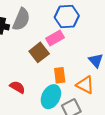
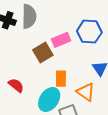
blue hexagon: (67, 17) -> (89, 32), moved
gray semicircle: (21, 19) -> (29, 16), turned -30

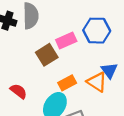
orange rectangle: (61, 79) -> (67, 83), turned 63
orange triangle: (86, 92) -> (97, 82), moved

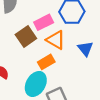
orange triangle: (97, 82) -> (56, 40), moved

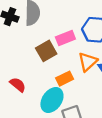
orange triangle: (56, 40) -> (88, 62), moved, turned 42

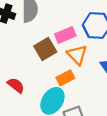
orange triangle: (88, 62) -> (77, 55), moved, turned -30

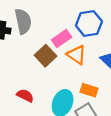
orange rectangle: (65, 78) -> (89, 90), moved, turned 56

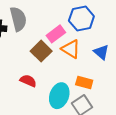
red semicircle: (25, 96) -> (28, 81), moved

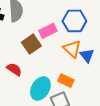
orange triangle: (71, 49) -> (72, 49), moved

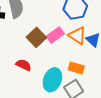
pink rectangle: (48, 31) -> (55, 35), moved

